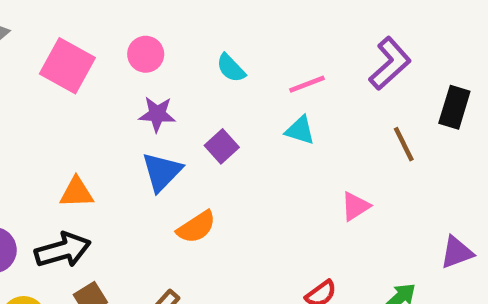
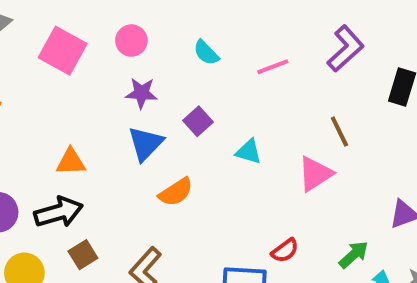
cyan triangle: (300, 130) -> (249, 152), moved
brown line: (404, 144) -> (339, 131), moved
pink triangle: (355, 206) -> (315, 174), size x1.4

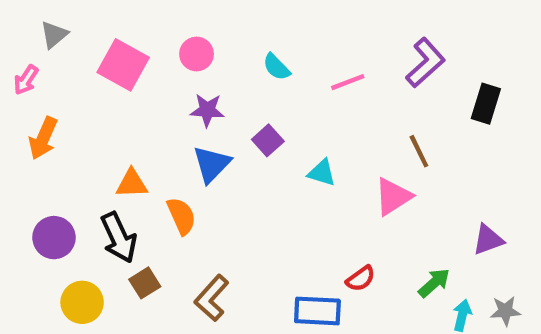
orange semicircle: (176, 192) -> (181, 216), moved, turned -81
black arrow: (59, 212) -> (119, 238), turned 81

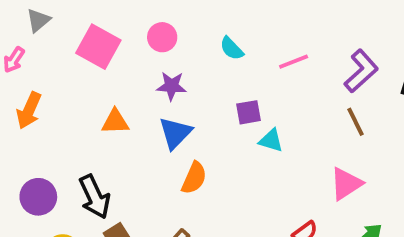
purple L-shape: (425, 63) -> (361, 71), moved
purple square: (268, 140) -> (249, 112), moved, turned 32
orange triangle: (132, 184) -> (115, 122), moved
pink triangle: (393, 197) -> (346, 184), moved
orange semicircle: (181, 216) -> (194, 178), moved, turned 48

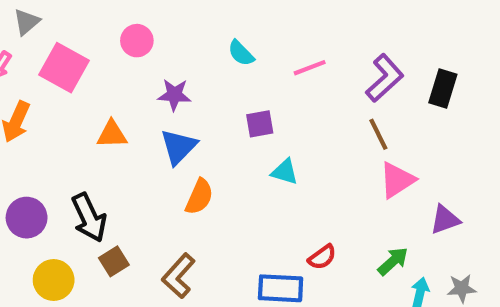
pink circle: (162, 37) -> (137, 41), moved
pink square: (98, 47) -> (64, 68), moved
cyan triangle: (271, 140) -> (285, 172), moved
pink triangle: (346, 184) -> (397, 180), moved

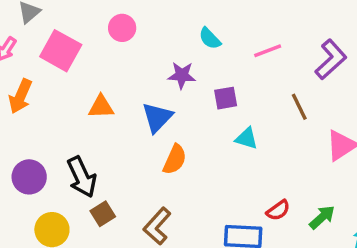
purple star: (174, 95) -> (182, 75), moved
brown line: (378, 134) -> (299, 107), moved
green arrow: (393, 261) -> (322, 217), moved

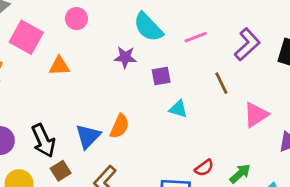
cyan semicircle: (210, 38) -> (148, 27), size x1.6
orange triangle: (101, 107) -> (59, 66), moved
blue triangle: (157, 117) -> (88, 136), moved

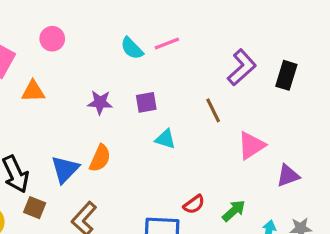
cyan semicircle: (148, 27) -> (132, 48), size x0.7
pink line: (196, 37) -> (167, 43), moved
purple star: (125, 57) -> (100, 102), moved
brown square: (61, 171) -> (35, 208), turned -36

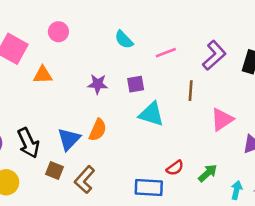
pink line: (167, 43) -> (166, 53), moved
brown line: (213, 110) -> (191, 91), turned 30
cyan triangle: (165, 139) -> (151, 114), size x1.5
brown square: (35, 208) -> (54, 170), moved

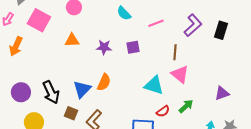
orange triangle: (43, 75) -> (72, 40), moved
cyan triangle: (151, 114) -> (154, 85), moved
pink triangle: (222, 119) -> (180, 74), moved, turned -48
green arrow: (208, 173) -> (186, 106), moved

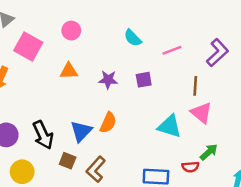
red semicircle: (163, 111) -> (190, 167), moved, turned 32

